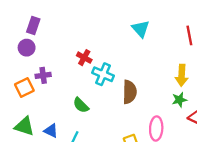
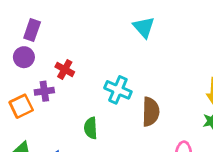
cyan triangle: (141, 29) -> (144, 27), moved
red cross: (84, 58) -> (65, 69), moved
green semicircle: (81, 105) -> (91, 128), turned 42

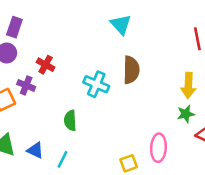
purple cross: (44, 91) -> (26, 85), turned 30
brown semicircle: (151, 112) -> (131, 70), moved

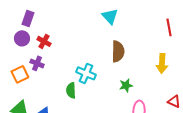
red cross: (46, 65) -> (44, 41), moved
cyan cross: (96, 84) -> (86, 73), moved
green star: (186, 114) -> (126, 85), moved

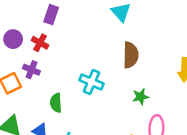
purple rectangle: (28, 18) -> (51, 15), moved
green semicircle: (71, 90) -> (56, 103), moved

